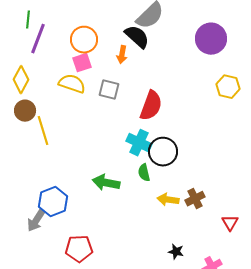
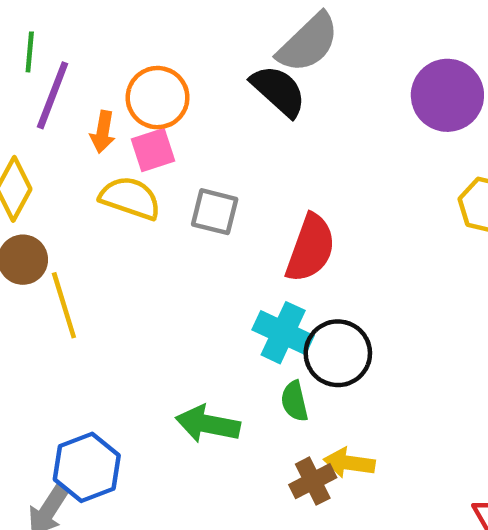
orange arrow: (122, 55) -> (103, 132), moved
brown cross: (195, 199) -> (313, 481), moved

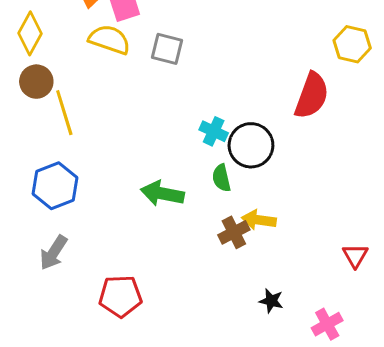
red semicircle: (310, 248) -> (312, 96), moved
cyan cross: (283, 333) -> (214, 131), size x0.7
blue hexagon: (87, 467) -> (55, 186), moved

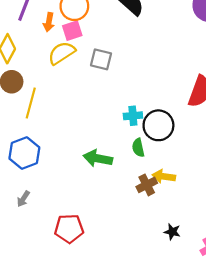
yellow semicircle: (109, 40) -> (62, 53), turned -52
yellow line: (64, 113) -> (31, 103), turned 32
cyan cross: (214, 131) -> (133, 116), turned -30
gray arrow: (53, 253) -> (23, 199), size x0.7

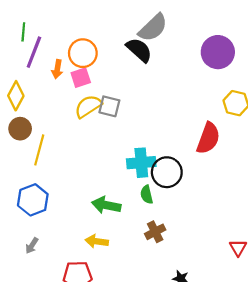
yellow semicircle: (62, 53) -> (88, 106), moved
cyan cross: (133, 116) -> (141, 163), size x1.5
yellow arrow: (164, 176) -> (97, 241), moved

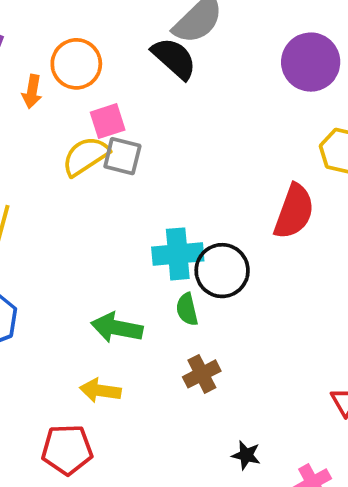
pink square: (81, 78) -> (108, 121), moved

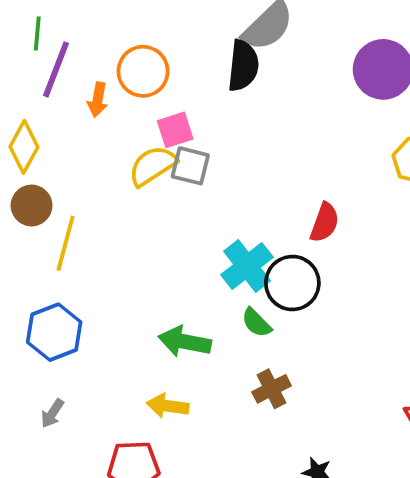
black semicircle: (174, 58) -> (243, 66), turned 54
red semicircle: (294, 212) -> (325, 223), moved, size x0.7
cyan cross: (178, 254) -> (247, 266), turned -33
green semicircle: (187, 309) -> (256, 323), turned -32

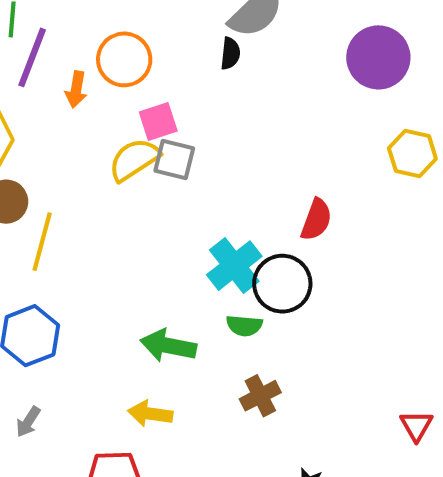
black semicircle: (243, 66) -> (230, 53), size x0.6
green semicircle: (256, 323) -> (244, 326), turned -40

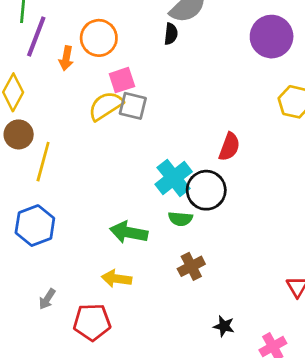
gray arrow: (28, 422) -> (47, 299), moved

